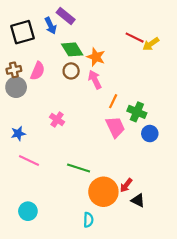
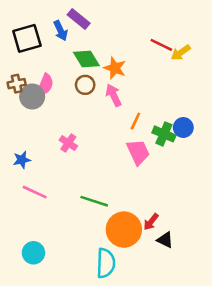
gray circle: (16, 87) -> (32, 96), moved
blue circle: (150, 134) -> (183, 127), moved
cyan semicircle: (88, 220) -> (106, 263), size x1.6

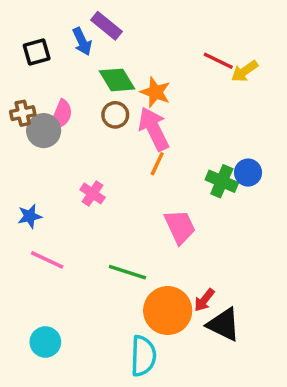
black square: (27, 38) -> (37, 52), size x0.7
pink arrow: (114, 95) -> (154, 129), size x1.4
orange line: (135, 121) -> (157, 164), moved
pink trapezoid: (138, 152) -> (180, 227), moved
black triangle: (165, 240) -> (224, 325), size x1.5

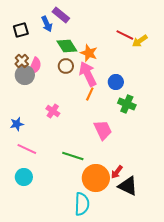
brown cross: (23, 113) -> (22, 61), moved, turned -32
blue circle: (248, 173) -> (116, 82), moved
cyan circle: (45, 342) -> (24, 177), moved

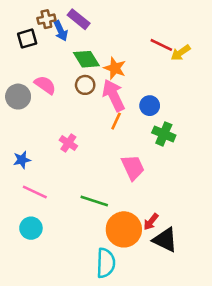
brown cross: (22, 61) -> (46, 19), moved, turned 32
pink semicircle: (35, 66) -> (45, 85), turned -78
gray circle: (25, 75) -> (18, 97), moved

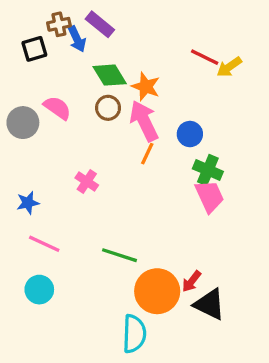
pink trapezoid: (133, 168) -> (210, 196), moved

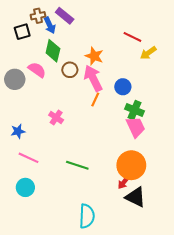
yellow arrow: (229, 67) -> (148, 53), moved
green diamond: (110, 75) -> (53, 51), moved, turned 45
orange circle: (157, 291) -> (131, 165), moved

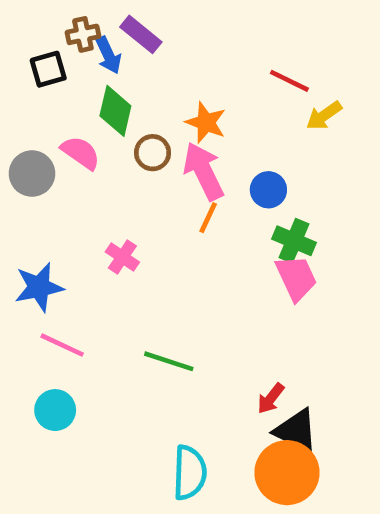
blue star: (18, 131) -> (39, 287), size x1.5
orange circle: (131, 165) -> (287, 473), moved

